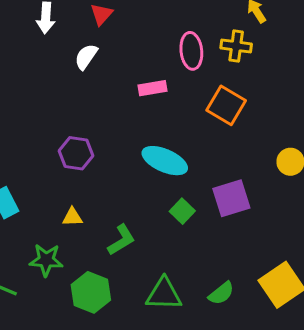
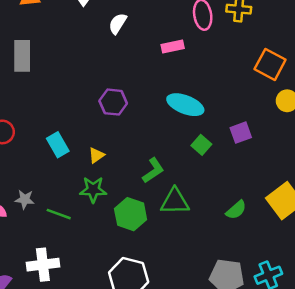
orange square: (226, 105) -> (270, 64), moved
purple square: (231, 198) -> (241, 133), size x0.7
yellow triangle: (72, 217) -> (96, 155), moved, turned -30
green triangle: (164, 294) -> (175, 201), moved

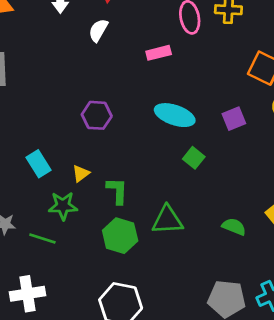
purple square: (241, 133) -> (234, 119), moved
green L-shape: (153, 170) -> (117, 191), moved, turned -52
green star: (93, 190) -> (63, 206), moved
green semicircle: (236, 210) -> (234, 227), turned -115

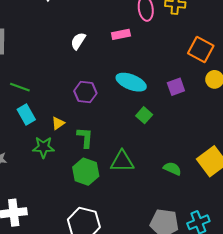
white semicircle: (98, 30) -> (78, 41), moved
purple hexagon: (97, 115) -> (85, 92), moved
green line: (42, 239) -> (20, 87), moved

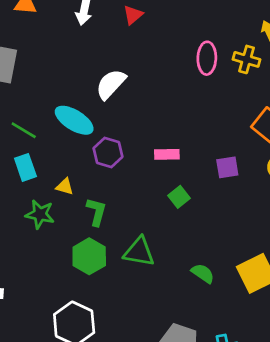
pink rectangle: (121, 34) -> (167, 154), moved
white semicircle: (78, 41) -> (111, 84), size x1.4
cyan ellipse: (131, 82) -> (74, 120), moved
yellow triangle: (58, 123) -> (65, 187), turned 40

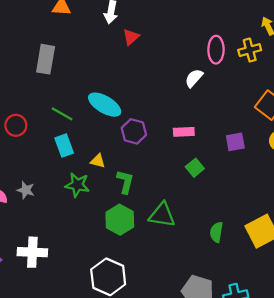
red triangle: (133, 15) -> (131, 37), moved
yellow cross: (247, 59) -> (250, 50), turned -30
white semicircle: (111, 84) -> (194, 78), moved, size x0.7
green semicircle: (203, 273) -> (216, 232), turned -114

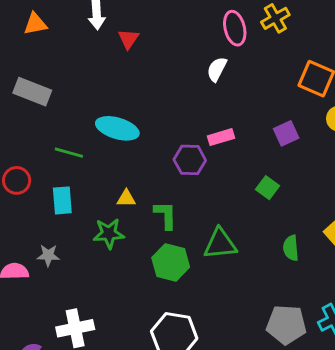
gray rectangle: (46, 59) -> (32, 92), turned -64
purple hexagon: (134, 131) -> (190, 160), moved
cyan rectangle: (64, 145) -> (62, 200), moved, turned 30
green square: (195, 168) -> (268, 188), moved

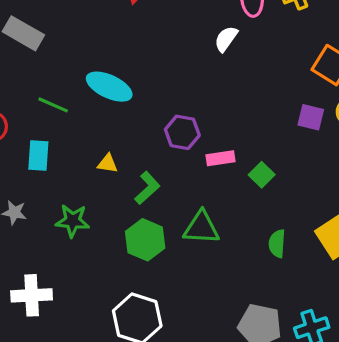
purple square: (286, 133) -> (311, 117), moved, turned 30
pink rectangle: (221, 137) -> (220, 158), moved
green L-shape: (166, 215) -> (147, 188), turned 40
green star: (109, 233) -> (73, 221), moved

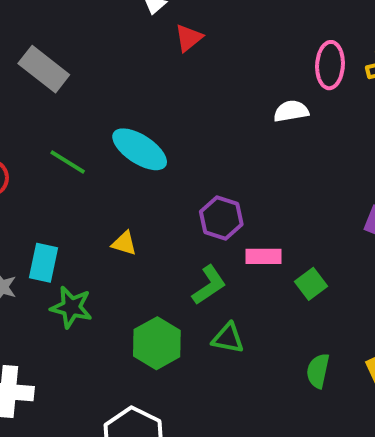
white semicircle: (226, 39) -> (291, 111), turned 36
cyan rectangle: (38, 155) -> (43, 263), moved
green L-shape: (147, 188) -> (209, 285), moved
green triangle: (201, 228) -> (228, 338), size x0.7

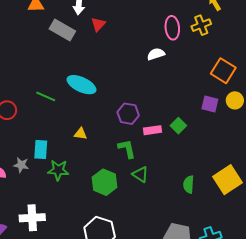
gray rectangle: (44, 69) -> (62, 30), moved
green square: (311, 284) -> (178, 126), moved
green L-shape: (209, 285) -> (127, 149), turned -60
green triangle: (228, 338) -> (140, 174), turned 30

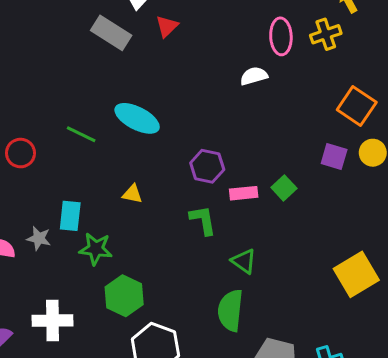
green triangle: (140, 174) -> (244, 261), moved
green hexagon: (105, 182) -> (124, 296), moved
green semicircle: (189, 184) -> (230, 310), moved, size x1.5

